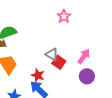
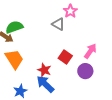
gray triangle: (52, 54) -> (58, 24), moved
purple circle: (87, 76) -> (85, 71), moved

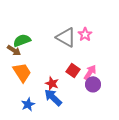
pink star: (70, 11) -> (85, 34), moved
gray triangle: (58, 24) -> (66, 37), size x1.5
pink arrow: (90, 51) -> (90, 72), moved

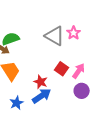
purple circle: (93, 84) -> (82, 91), moved
blue arrow: (53, 97) -> (42, 96), turned 102

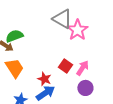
pink star: (74, 33) -> (77, 30), size x1.5
gray triangle: (55, 36) -> (62, 19), moved

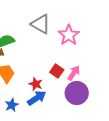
gray triangle: (62, 19) -> (41, 24), moved
purple circle: (85, 88) -> (77, 93), size x1.5

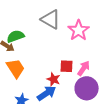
red square: (57, 71) -> (67, 66), turned -32
red star: (36, 84) -> (54, 79), moved

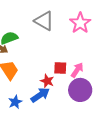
pink star: (79, 30) -> (80, 23), moved

